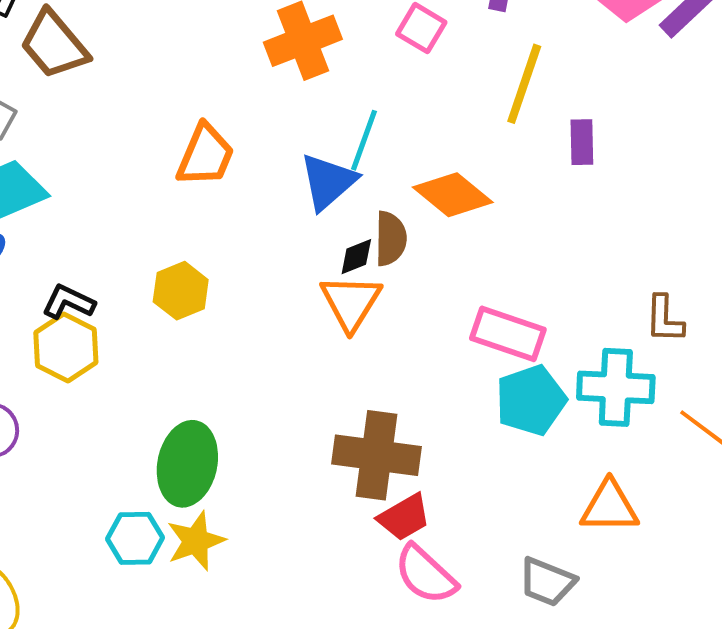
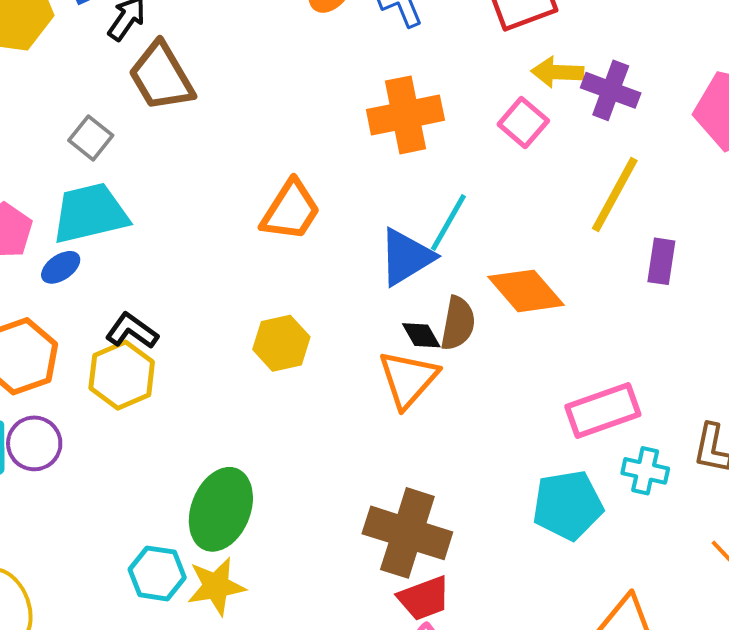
black diamond: (356, 257) -> (421, 335), turned 72
yellow hexagon: (181, 291) -> (281, 343), moved
pink rectangle: (508, 334) -> (603, 411), moved, turned -48
cyan cross: (616, 387) -> (645, 471), moved, size x0.6

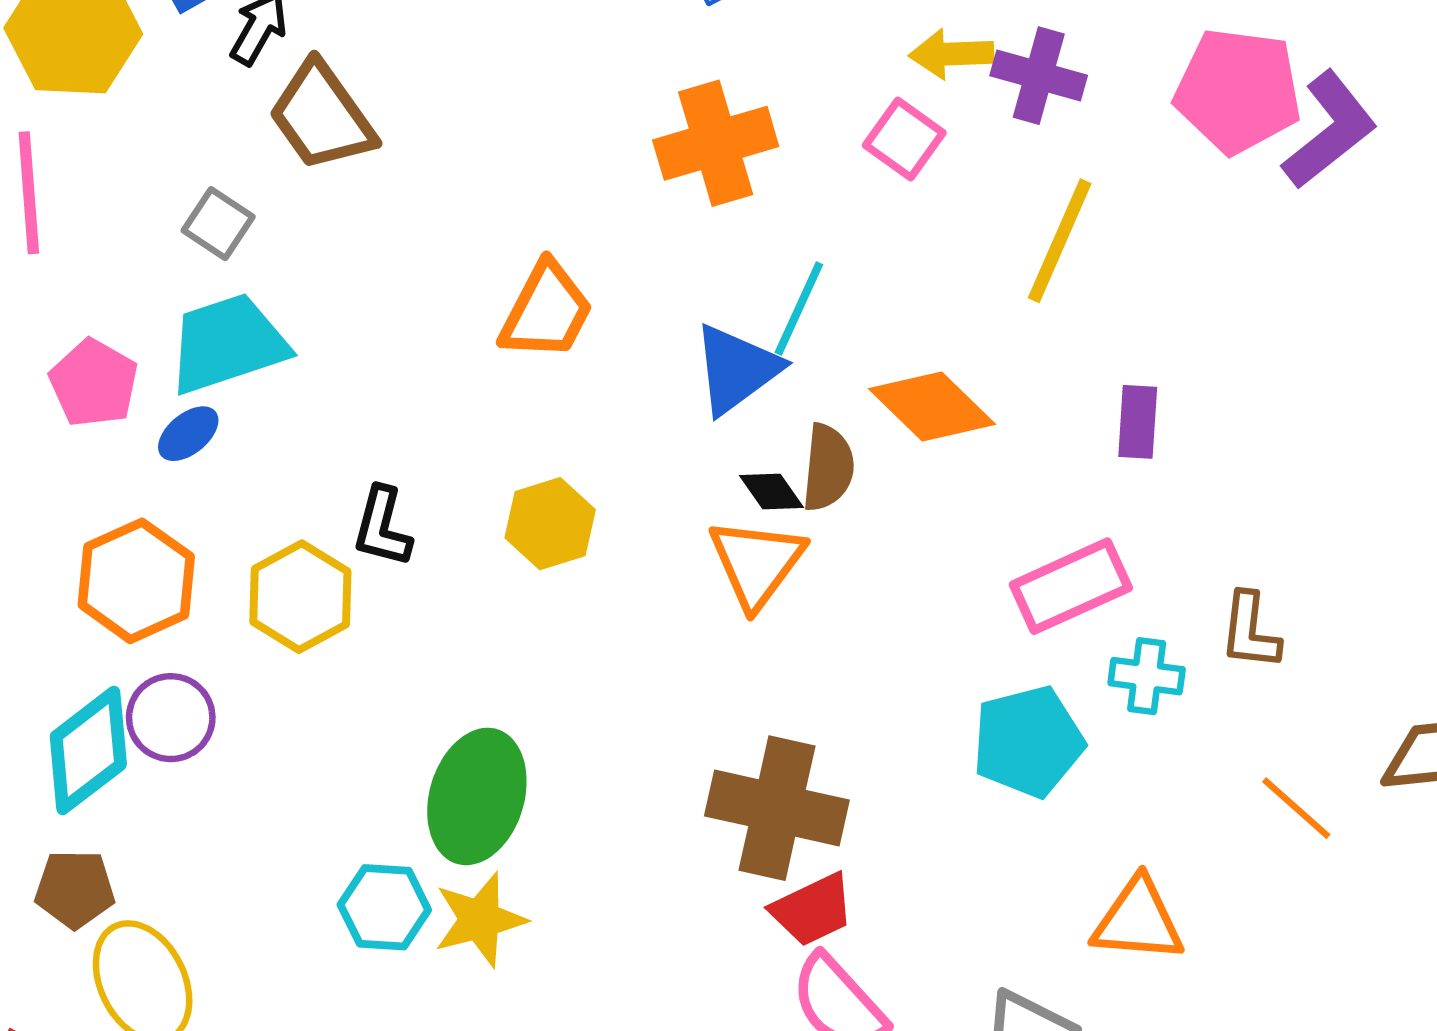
purple rectangle: (661, 261) -> (1138, 422), moved
black L-shape: (132, 331) -> (382, 527), moved, turned -106

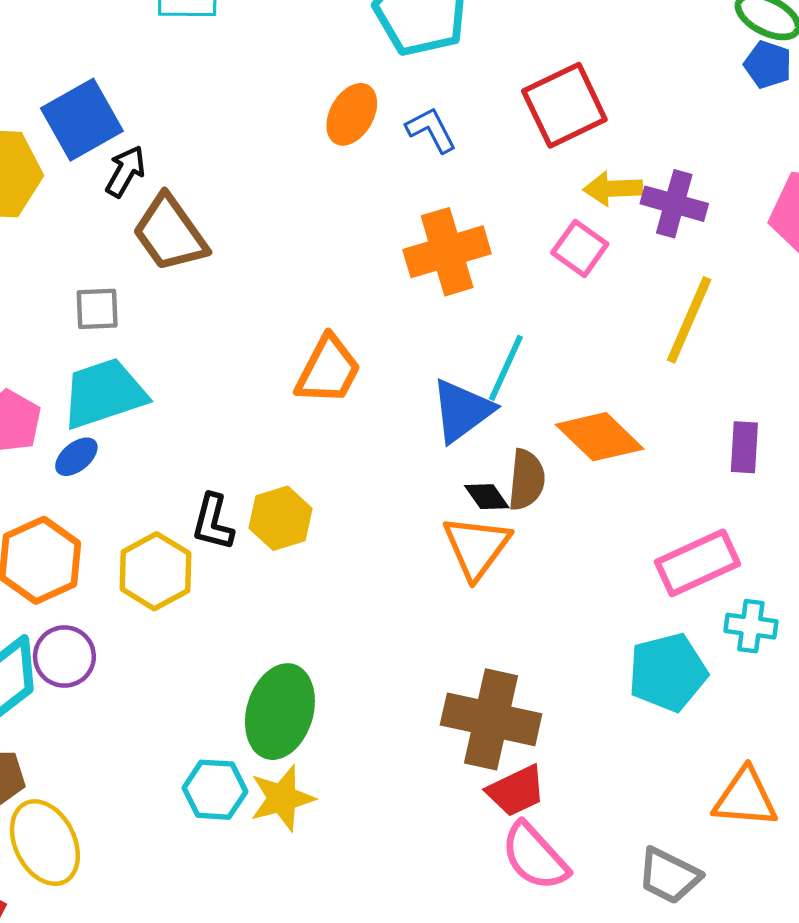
gray square: (218, 224) -> (97, 309), turned -36
yellow hexagon: (550, 524) -> (280, 518), moved

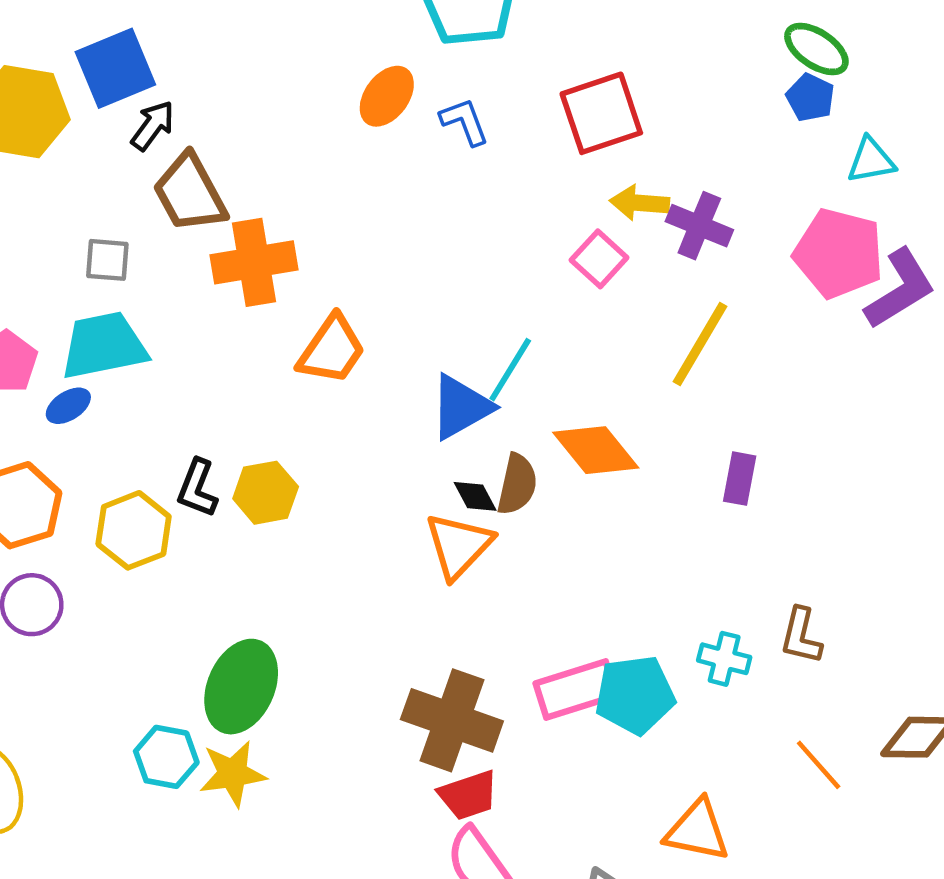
orange cross: (447, 252) -> (254, 262), moved
pink rectangle: (697, 563) -> (576, 689), moved

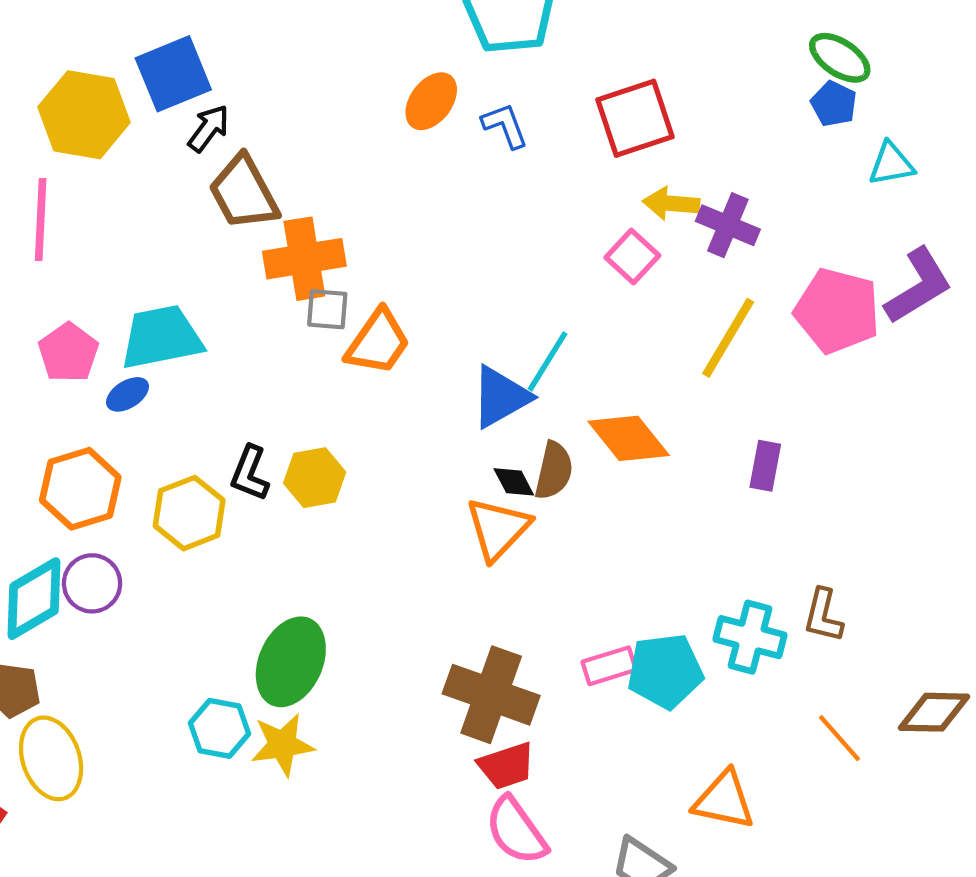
pink pentagon: (839, 253) -> (837, 311), moved
gray square: (107, 260) -> (327, 309), moved
cyan cross: (724, 659) -> (750, 637), size x1.4
pink rectangle: (576, 689) -> (609, 666), size x0.7

